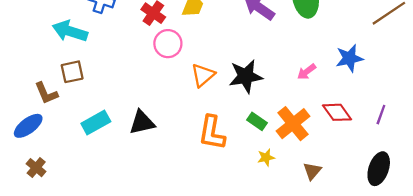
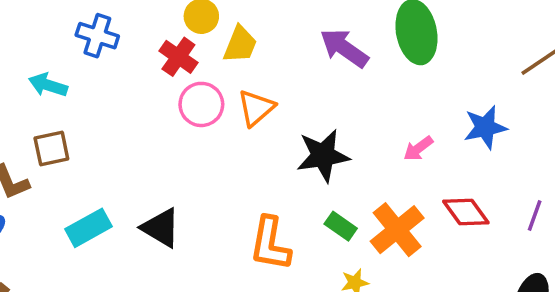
cyan arrow: (70, 31) -> (48, 85), size x0.7
orange triangle: (203, 75) -> (256, 108), moved
black triangle: (142, 122) -> (161, 228), turned 44

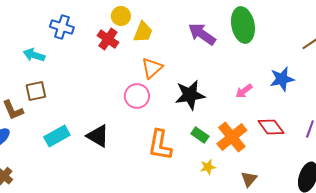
pink circle: (201, 104) -> (137, 96), moved

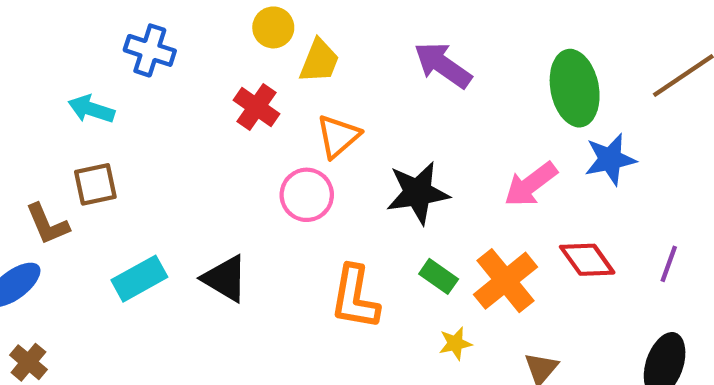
green ellipse: (243, 25) -> (575, 88), moved
red cross: (108, 39) -> (257, 107), moved
pink arrow: (244, 91) -> (531, 184), size x1.5

